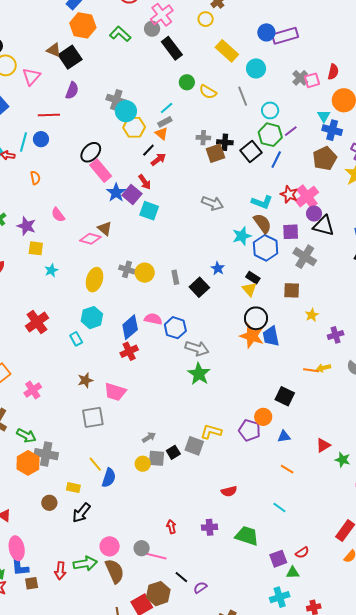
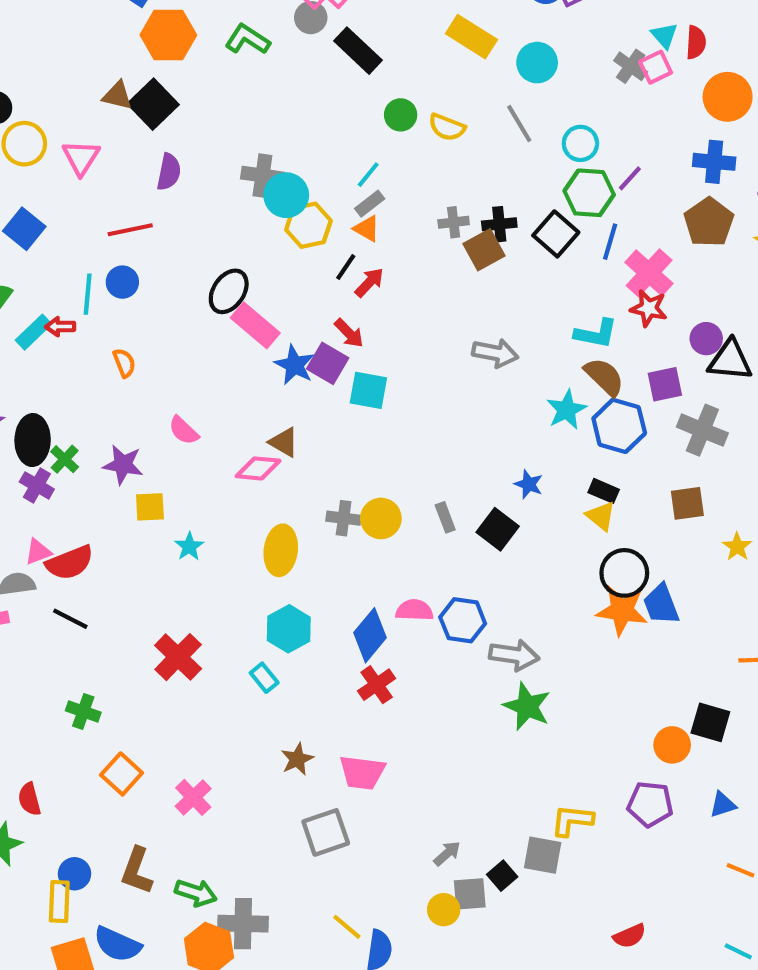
cyan triangle: (324, 116) -> (664, 36), moved
pink cross: (307, 197) -> (649, 273), moved
orange circle: (263, 417) -> (672, 745), moved

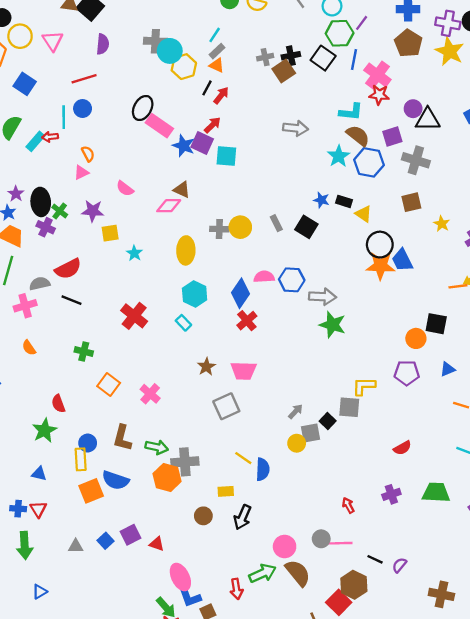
red arrow: (349, 333) -> (212, 125), turned -84
black rectangle: (604, 491) -> (344, 201), moved
pink triangle: (38, 552) -> (81, 172), moved

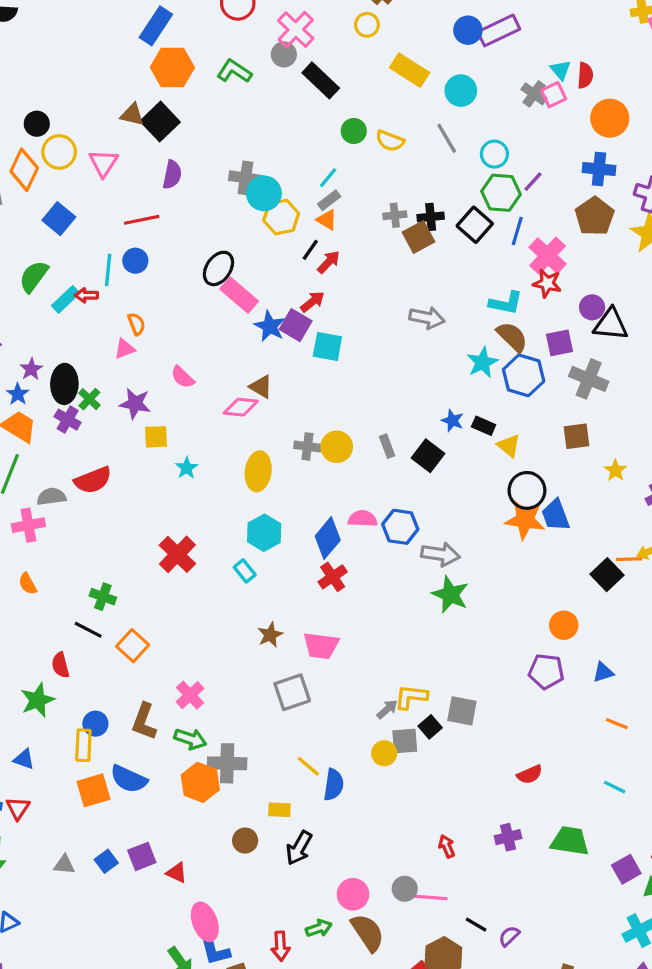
black line: (72, 300) -> (88, 630), moved
black square: (436, 324) -> (607, 575), moved, turned 30
yellow L-shape: (364, 386) -> (411, 697), moved
pink cross: (150, 394) -> (190, 695), moved
green arrow: (262, 573) -> (319, 928), size x0.7

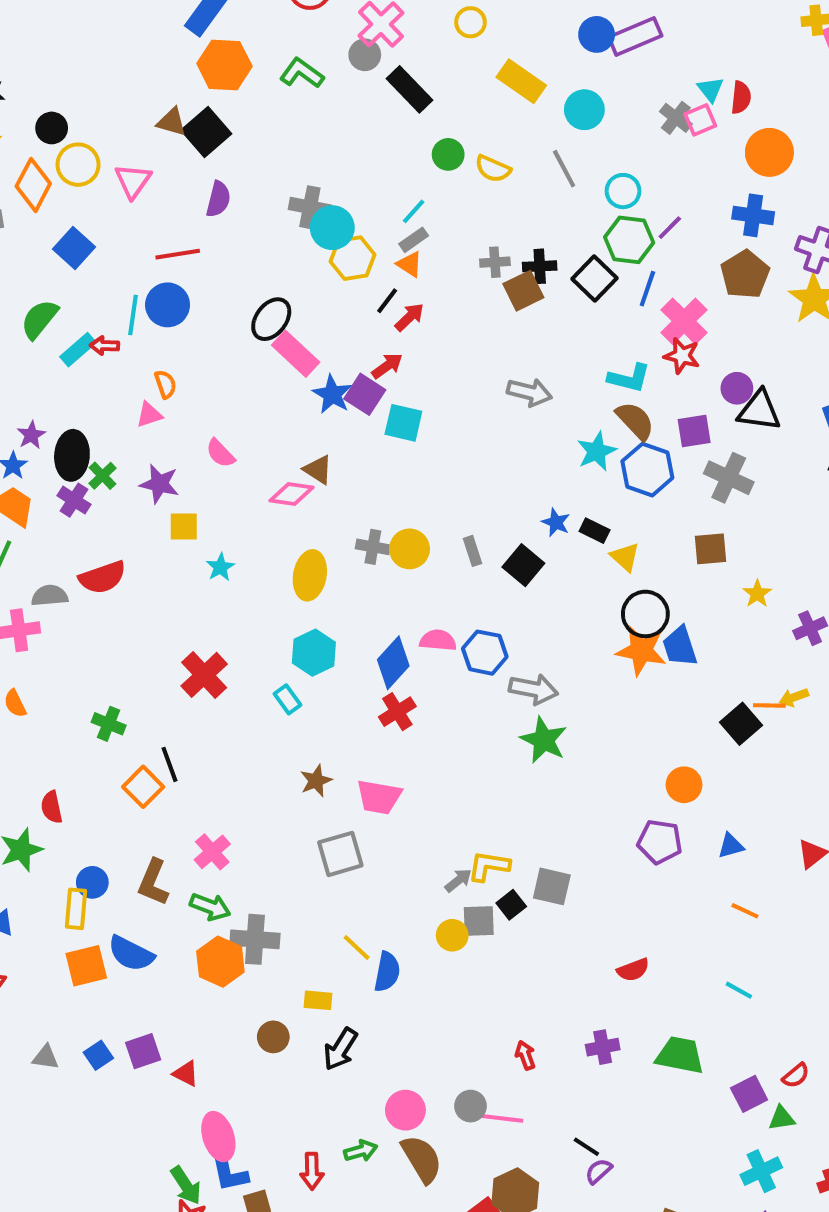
blue circle: (135, 261) -> (168, 305), size x1.4
black line: (88, 630) -> (170, 764), moved, turned 40
black line: (476, 925) -> (586, 1147), moved

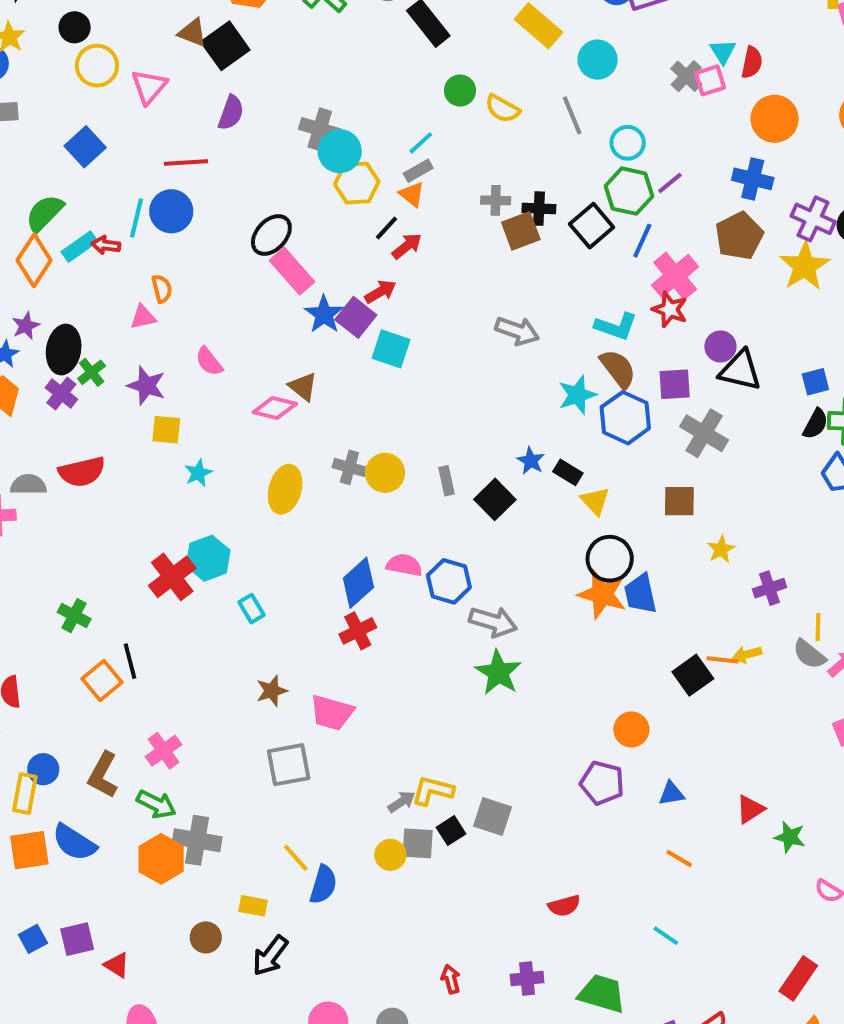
orange diamond: (33, 185) -> (34, 260), moved
cyan hexagon: (314, 653) -> (208, 558), moved

